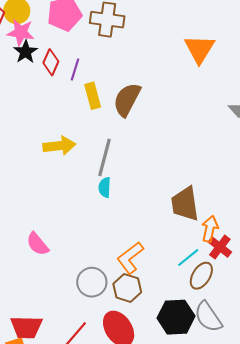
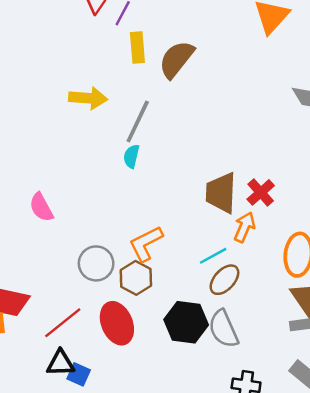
red cross: (220, 247) -> (261, 192), moved

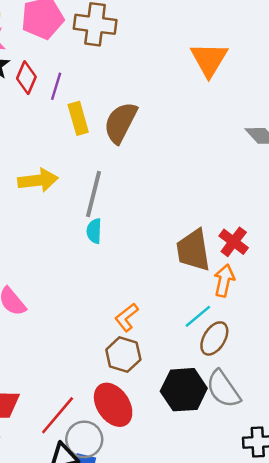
orange L-shape: (146, 244) -> (127, 317), size x0.7
gray circle: (96, 263) -> (84, 439), moved

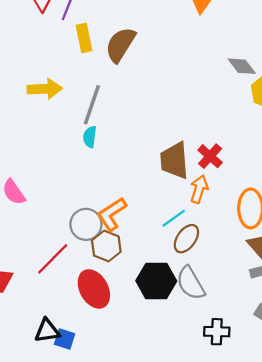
orange L-shape: (127, 317) -> (112, 214), size x1.4
red line: (58, 415) -> (53, 259), moved
gray circle: (84, 439) -> (86, 224), moved

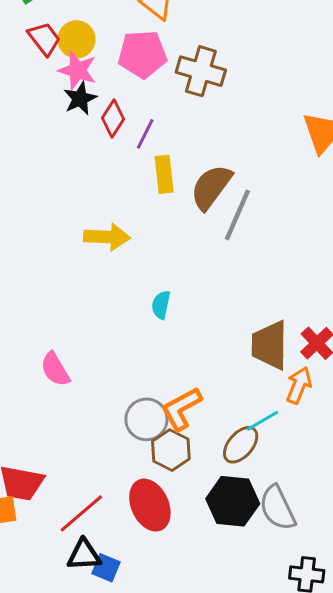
gray line: (92, 105) -> (237, 215), moved
brown ellipse: (186, 239) -> (241, 445), moved
red line: (53, 259) -> (81, 513), moved

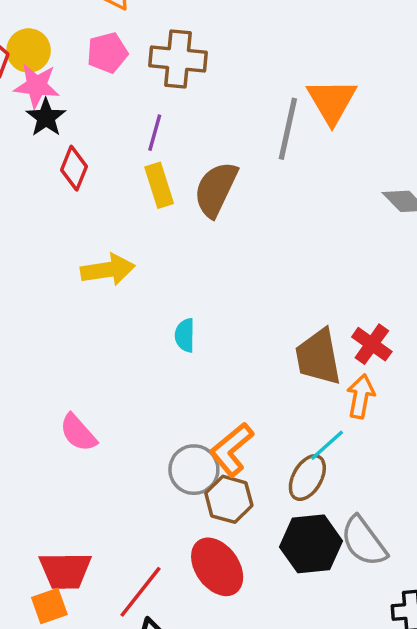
pink pentagon: (142, 54) -> (107, 53), size x0.7
red diamond: (113, 119) -> (74, 168), moved
purple line: (145, 134) -> (155, 133), moved
gray line: (237, 215) -> (288, 129), moved

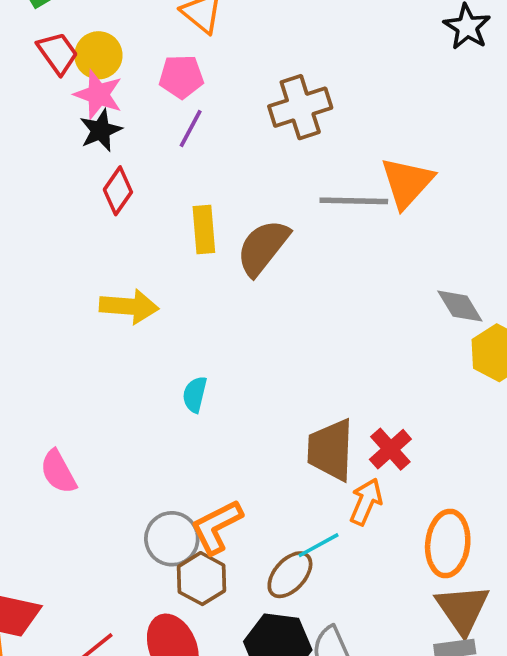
brown cross: (178, 59) -> (300, 107), moved, turned -36
gray line: (288, 129) -> (354, 201), turned 66
purple line: (155, 133) -> (191, 129), moved

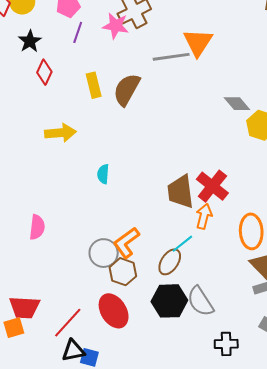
pink star: (98, 94) -> (116, 26), moved
red cross: (390, 449) -> (212, 186), size x1.4
pink semicircle: (58, 472) -> (37, 227), turned -135

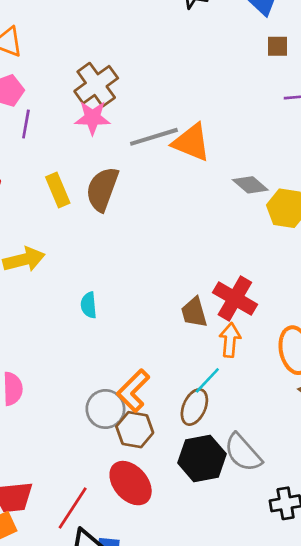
pink star: (116, 26) -> (92, 118), moved
orange triangle: (198, 42) -> (191, 142), moved, turned -32
brown trapezoid: (180, 192) -> (194, 312), size x0.7

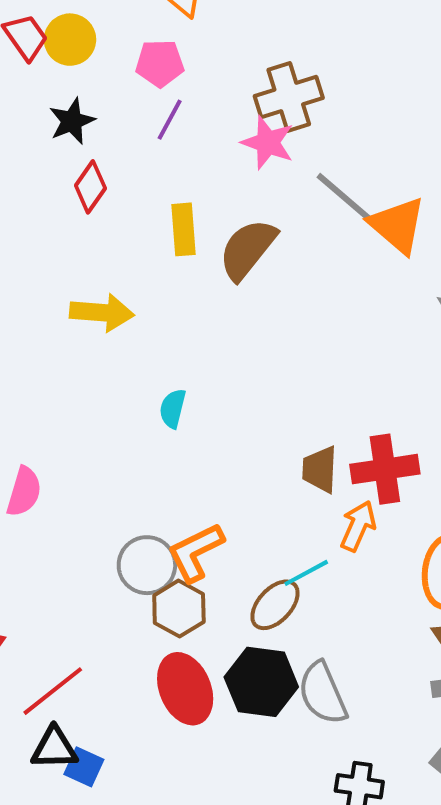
gray line: (154, 137) -> (346, 199), turned 39
red cross: (235, 298) -> (385, 469), turned 33
red ellipse: (131, 483) -> (185, 689), moved

